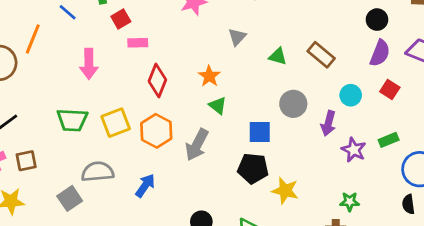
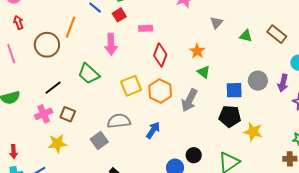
red square: (121, 19) -> (119, 15), moved
gray circle: (293, 104) -> (258, 81), moved
green trapezoid: (72, 120) -> (89, 74), moved, turned 40
brown square: (26, 161) -> (68, 114), turned 35

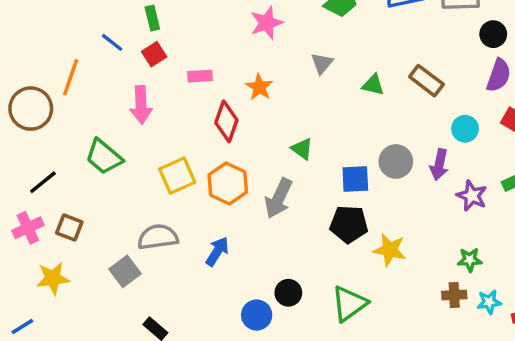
orange star: (197, 51) -> (259, 87), moved

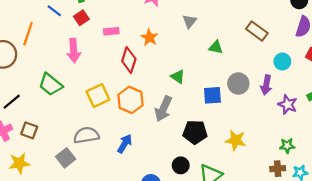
green triangle: (373, 85) -> (216, 47), moved
black pentagon: (349, 224) -> (195, 132), moved
black circle: (288, 293) -> (181, 165), moved

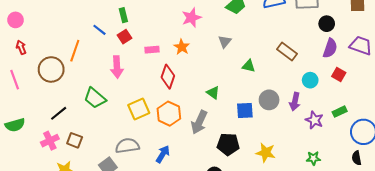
orange star: (149, 37) -> (182, 47), moved

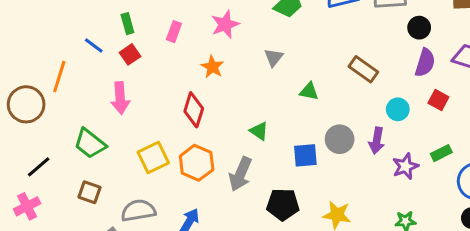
pink rectangle: (152, 50) -> (174, 32), moved, turned -64
purple star: (314, 120) -> (405, 166), turned 30
brown square: (75, 140) -> (90, 192), moved

